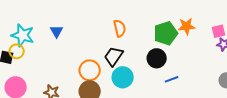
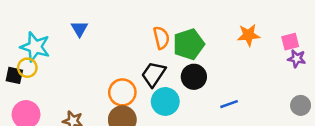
blue triangle: (57, 31) -> (79, 29), moved
green pentagon: (166, 33) -> (189, 44), moved
black circle: (157, 58) -> (194, 77), moved

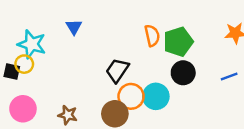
black trapezoid: (154, 74) -> (117, 70), moved
orange circle: (122, 92) -> (131, 96), moved
blue line: (229, 104) -> (229, 76), moved

